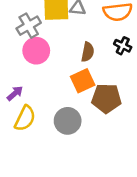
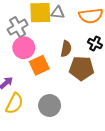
orange square: (83, 81) -> (39, 65), moved
brown pentagon: (106, 98) -> (82, 68), moved

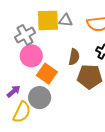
orange square: (39, 65) -> (47, 74), turned -30
gray circle: (50, 105) -> (40, 98), moved

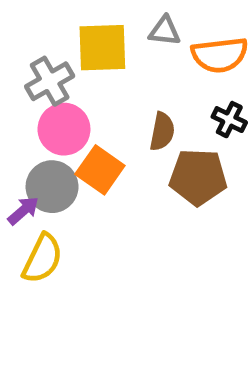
gray triangle: (66, 20) -> (165, 31), moved
gray circle: (40, 98) -> (52, 187), moved

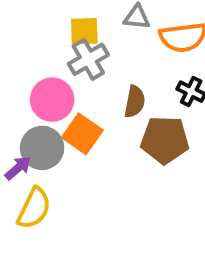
yellow square: (102, 48) -> (84, 31), size x0.7
gray cross: (50, 81) -> (88, 59), moved

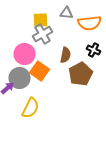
brown pentagon: (165, 140) -> (80, 74), turned -30
yellow semicircle: (34, 208) -> (30, 108), moved

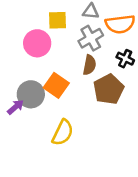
gray cross: (42, 34) -> (91, 38), moved
pink circle: (24, 54) -> (37, 43), moved
yellow semicircle: (30, 108) -> (63, 133), moved

